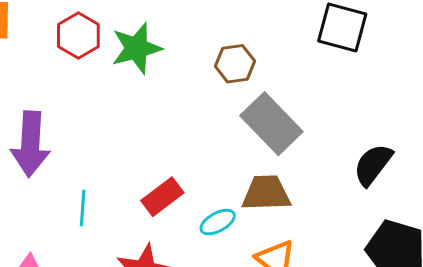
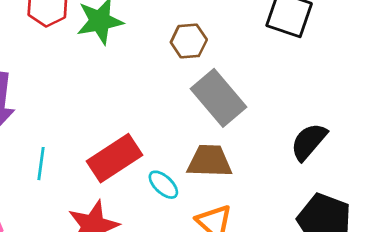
red rectangle: (162, 197) -> (114, 158), size x1.4
cyan ellipse: (218, 222) -> (163, 185), turned 68

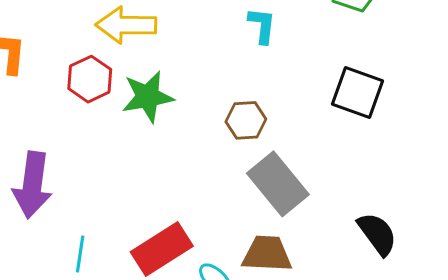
black semicircle: (309, 142) -> (377, 234), turned 102

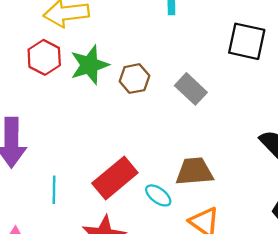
brown hexagon: (246, 120) -> (134, 79), moved
gray rectangle: (278, 184) -> (191, 89), moved, size x0.7

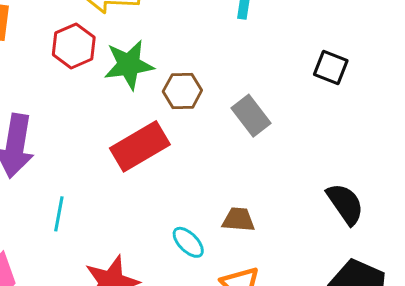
black square: (247, 41) -> (331, 67), size x0.7
brown trapezoid: (194, 171) -> (239, 220), size x0.7
red rectangle: (115, 178) -> (140, 146), moved

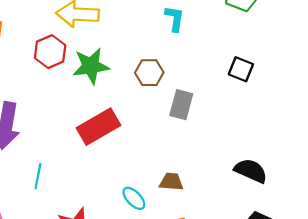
brown hexagon: (182, 91) -> (149, 73), moved
gray rectangle: (251, 116) -> (181, 105), turned 52
black semicircle: (345, 204) -> (251, 171), turned -32

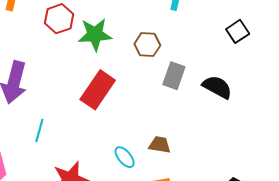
black square: (241, 69) -> (238, 31), moved, turned 30
red rectangle: (99, 127) -> (98, 90), turned -30
black semicircle: (251, 171) -> (217, 87), moved

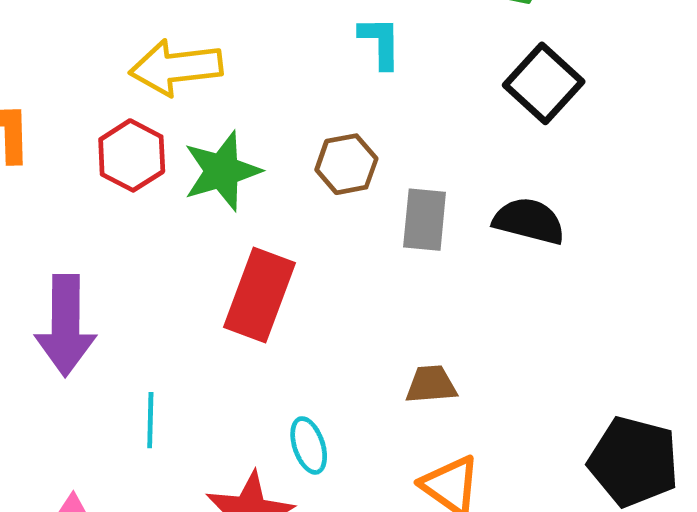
black square: (238, 31) -> (544, 83), size x1.4
cyan ellipse: (125, 157) -> (309, 445), moved, turned 35

